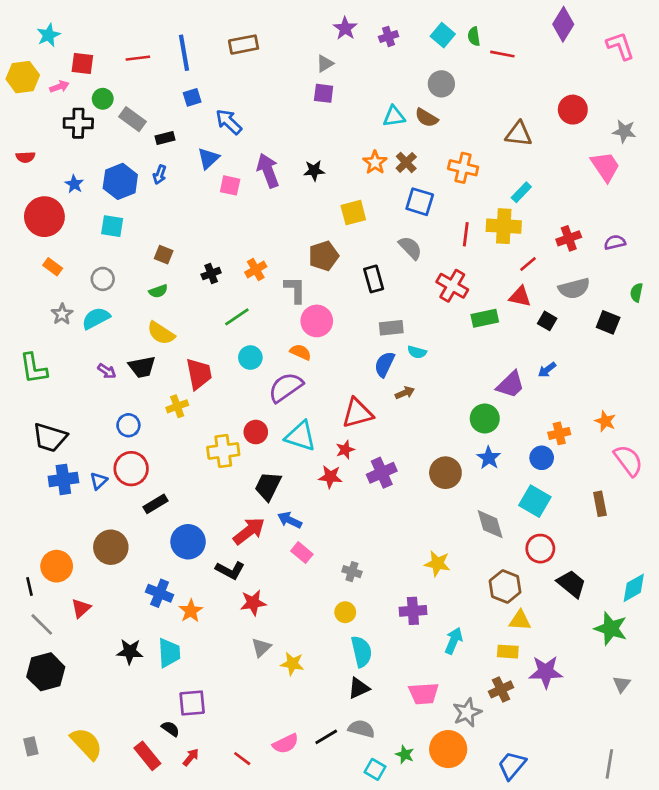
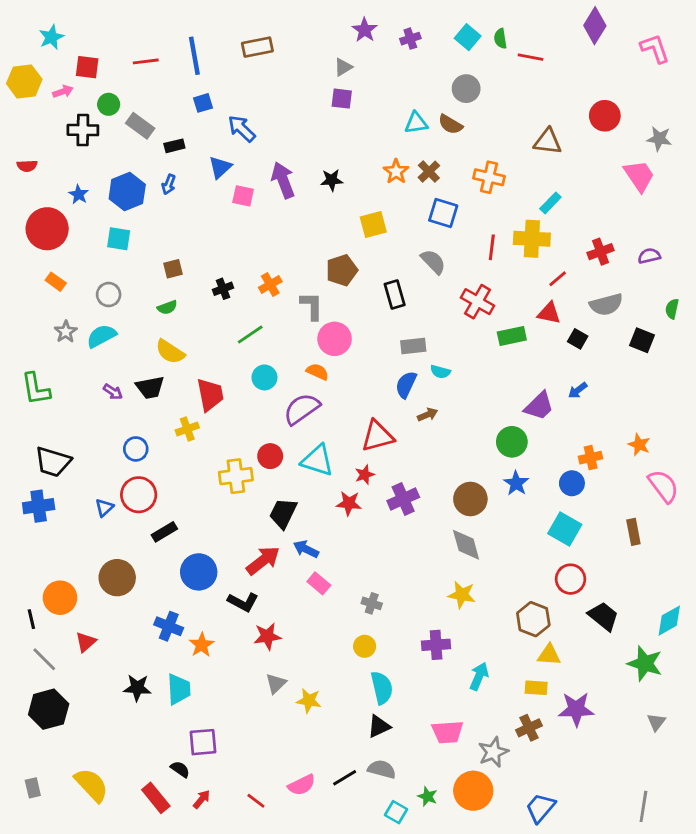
brown square: (164, 255) -> (173, 269), turned -36
blue cross: (63, 479) -> (39, 506), moved
gray diamond: (490, 524) -> (466, 545), moved

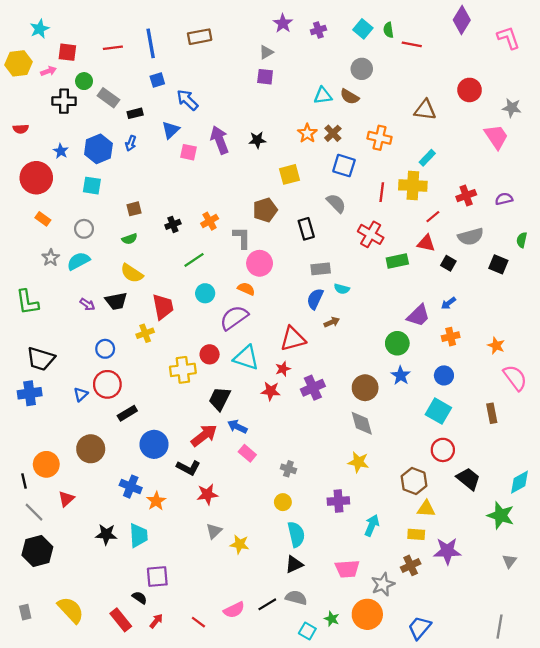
orange cross: (591, 458) -> (451, 337), moved

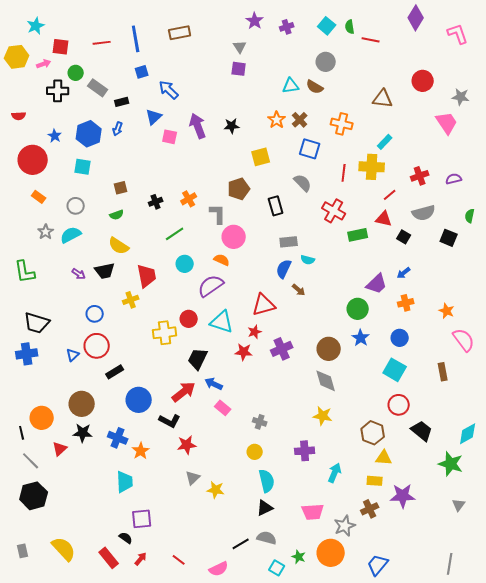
gray triangle: (266, 52) -> (240, 47), turned -32
brown arrow: (332, 322) -> (299, 290), turned 64
black star: (106, 534) -> (83, 433), moved
pink semicircle: (234, 610) -> (219, 569), moved

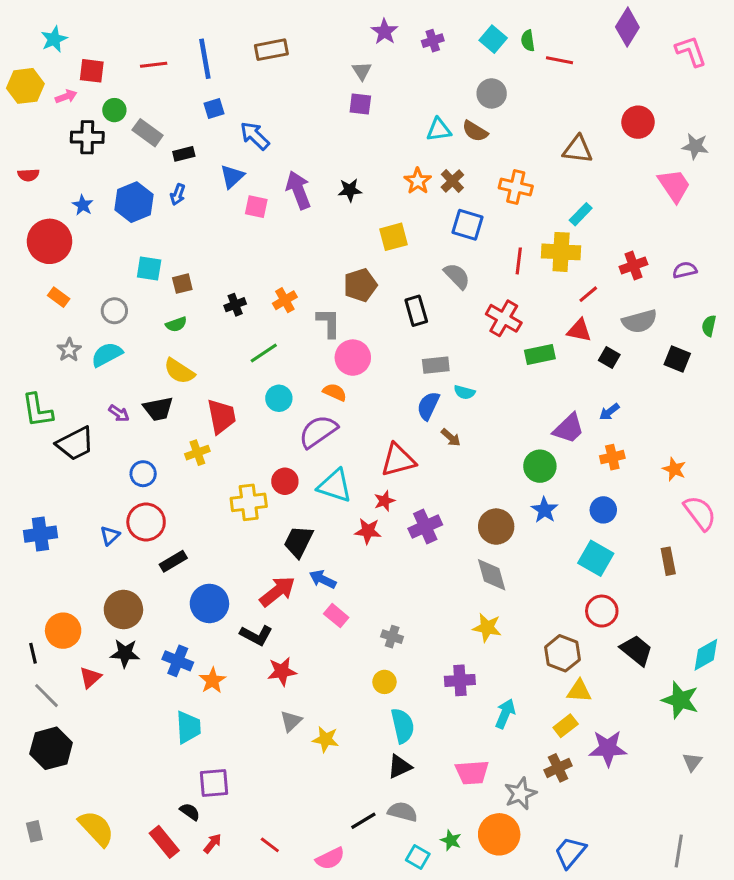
cyan square: (83, 167) -> (149, 268), moved
black trapezoid: (37, 323) -> (75, 444), moved, turned -44
yellow rectangle: (375, 481) -> (566, 726), turned -42

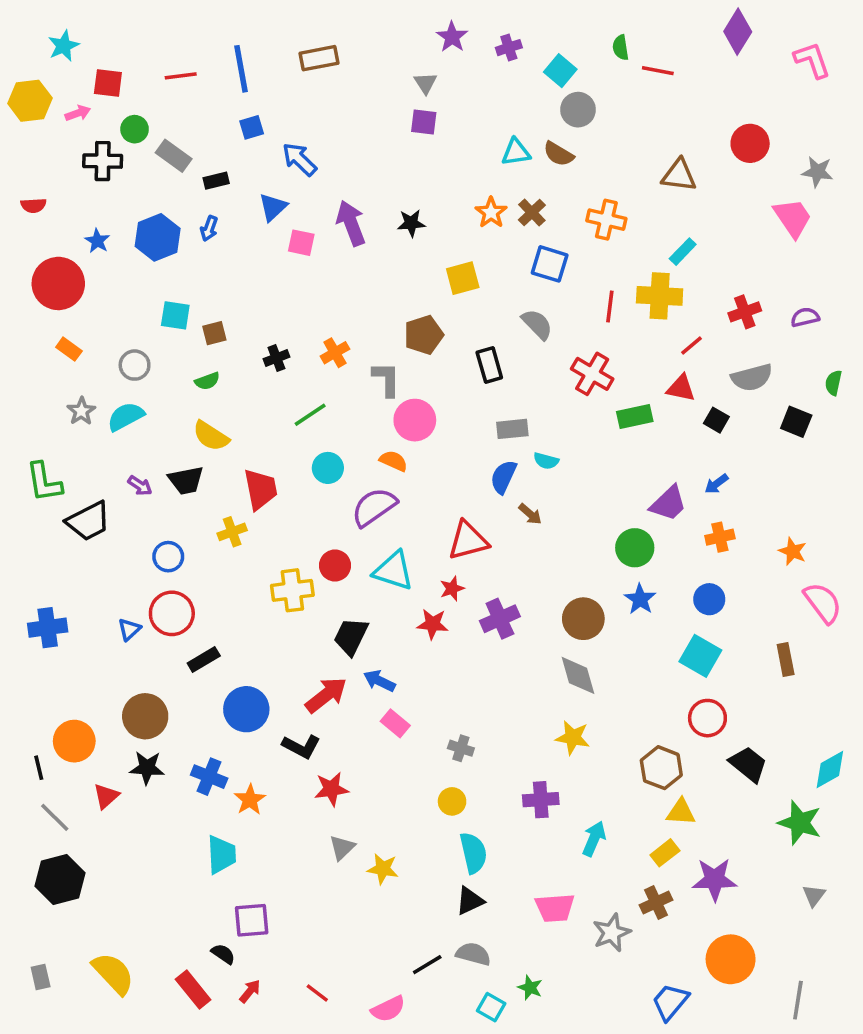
cyan square: (493, 39) -> (560, 71), moved
orange circle: (499, 834) -> (731, 959), moved

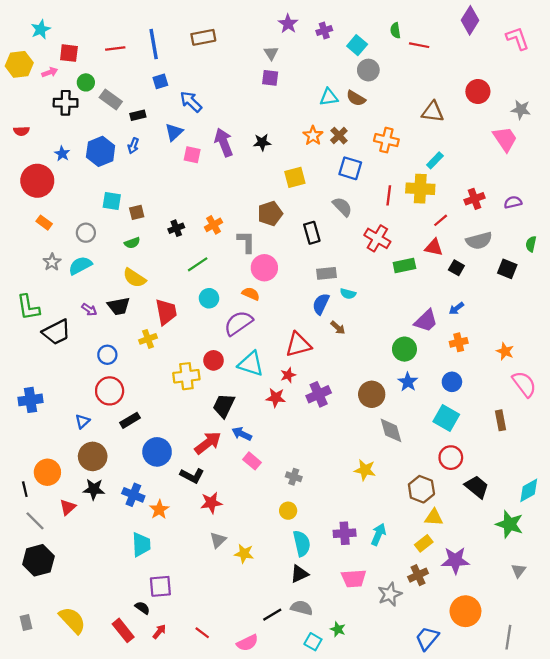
blue triangle: (129, 629) -> (82, 421), moved
gray diamond: (578, 675) -> (391, 430), moved
purple cross: (541, 800) -> (345, 533), moved

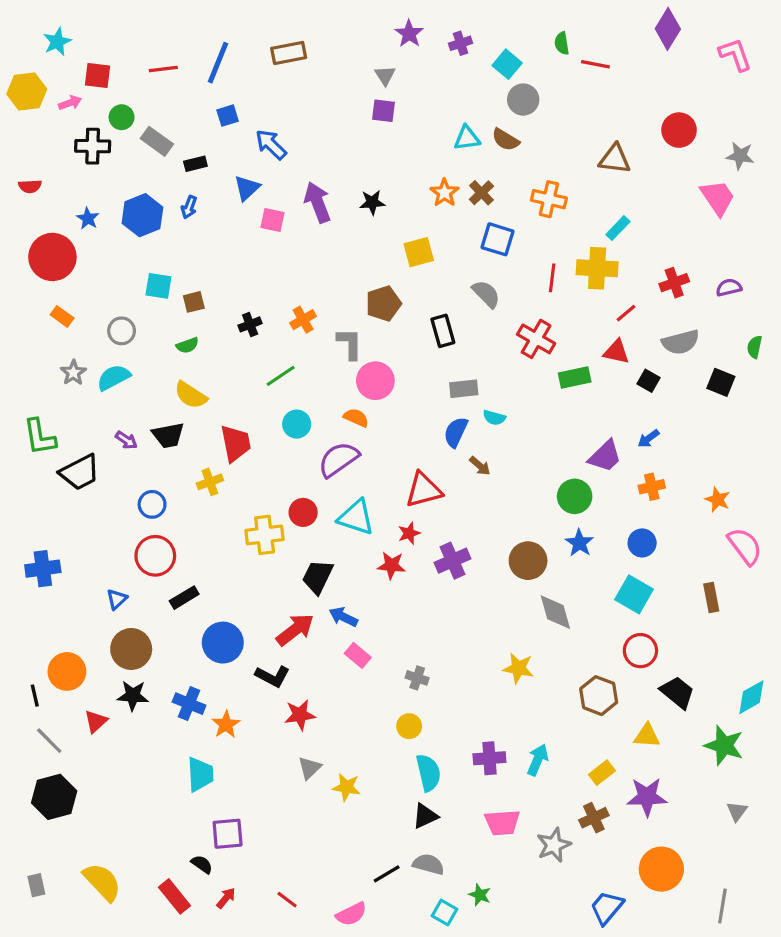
blue line: (154, 44) -> (218, 63), turned 32
yellow triangle: (434, 517) -> (647, 736), moved

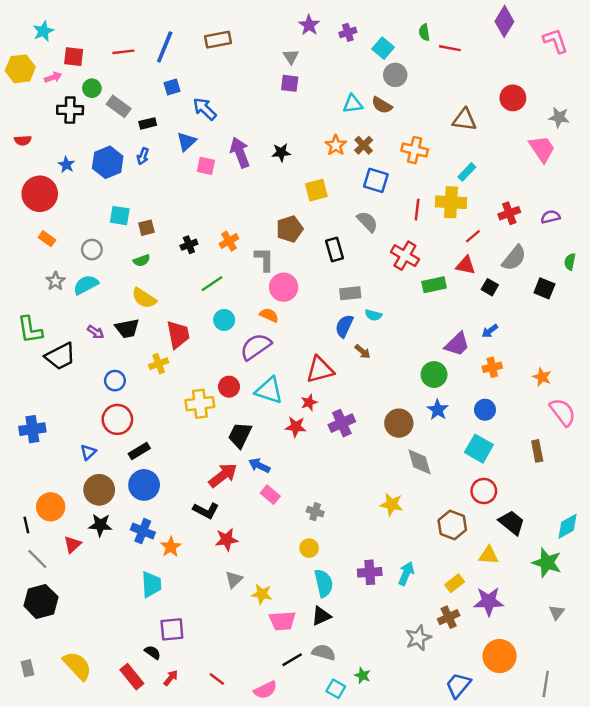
gray semicircle: (681, 342) -> (514, 258), turned -36
blue circle: (223, 643) -> (144, 485), moved
pink trapezoid: (502, 822) -> (282, 621), moved

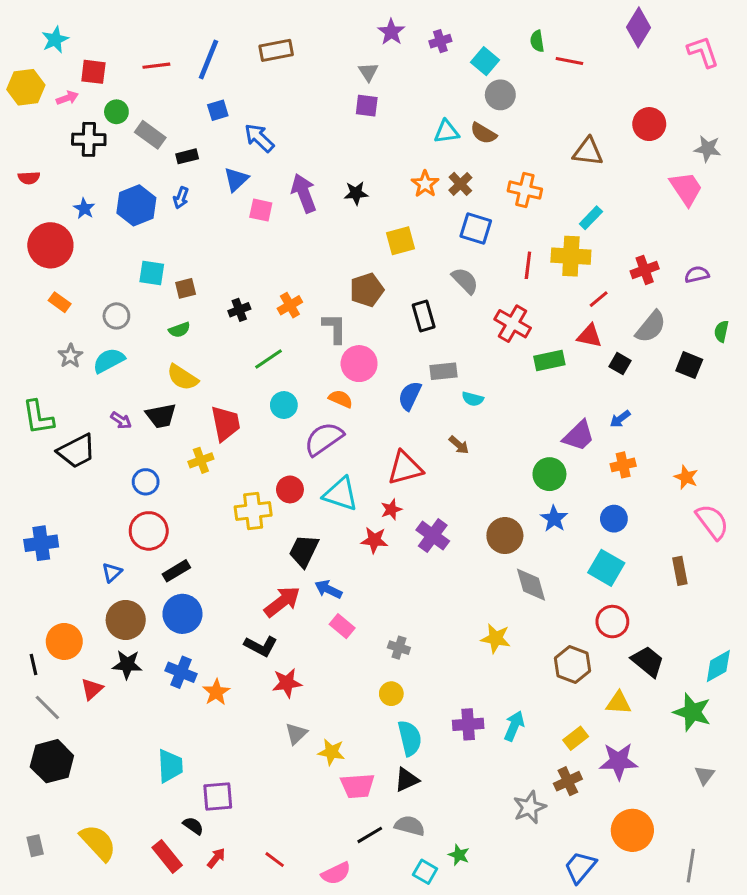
blue semicircle: (344, 326) -> (410, 396), moved
purple cross: (342, 423) -> (433, 536), turned -30
cyan trapezoid: (151, 584) -> (170, 766), moved

